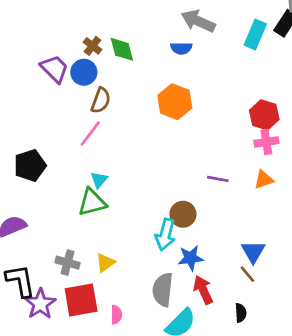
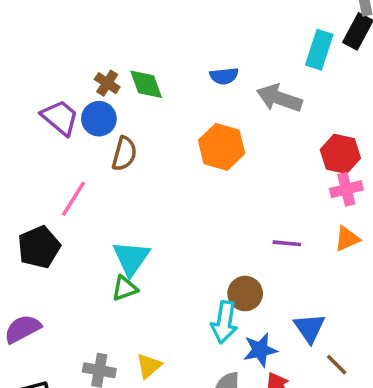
gray arrow: (198, 21) -> (279, 98), moved
pink line: (90, 133) -> (74, 199), moved
cyan triangle: (99, 180) -> (131, 258), size x1.6
green triangle: (92, 202) -> (125, 288), size x0.7
blue triangle: (253, 252) -> (309, 328), moved

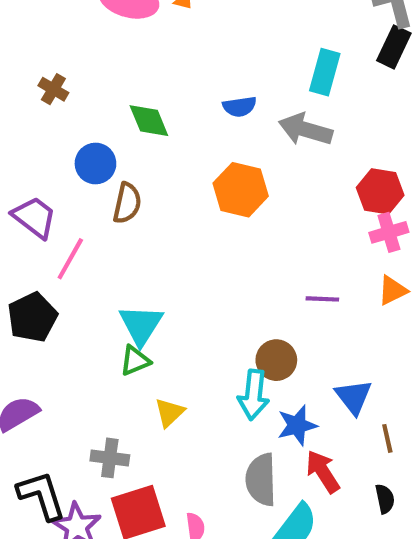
cyan rectangle: (319, 50) -> (325, 72), moved
brown cross: (107, 83) -> (53, 89), moved
purple trapezoid: (60, 118) -> (34, 217), moved
brown line: (337, 365) -> (387, 438), turned 35
yellow triangle: (149, 366) -> (169, 413), moved

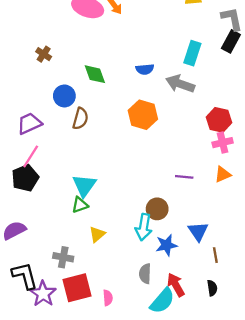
purple trapezoid: (34, 217) -> (29, 123), turned -65
pink line: (70, 259) -> (31, 156), moved
red arrow: (323, 472) -> (176, 285), moved
gray semicircle: (261, 480) -> (145, 274), size x0.7

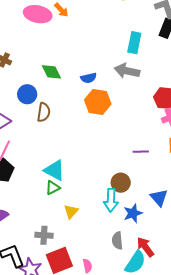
blue semicircle: (145, 69) -> (89, 78), moved
cyan triangle: (84, 186) -> (54, 170), turned -30

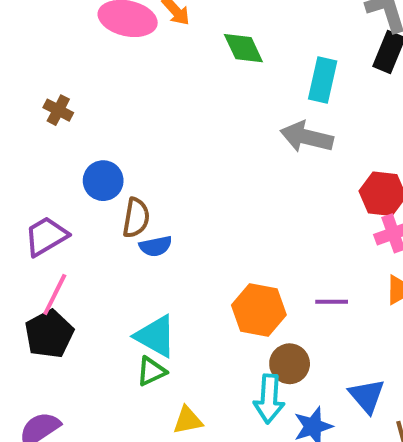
green diamond: (51, 72) -> (243, 48), moved
blue semicircle: (89, 78) -> (156, 246), moved
orange hexagon: (98, 102) -> (259, 310), moved
yellow triangle: (71, 211) -> (188, 420), turned 35

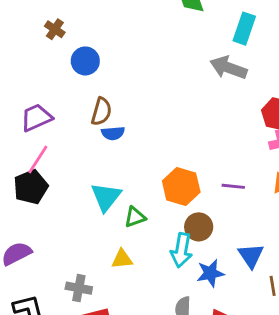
blue circle: (103, 181) -> (85, 61), moved
cyan triangle: (156, 336) -> (106, 197), turned 32
green triangle: (151, 371) -> (135, 217), moved

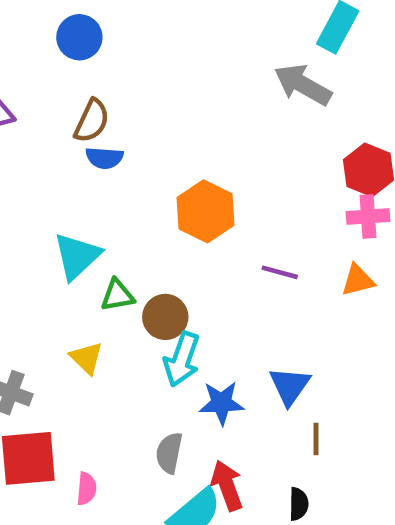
orange hexagon: (181, 186) -> (205, 211), moved
brown circle: (199, 227) -> (165, 317), moved
yellow triangle: (122, 259) -> (86, 358), turned 40

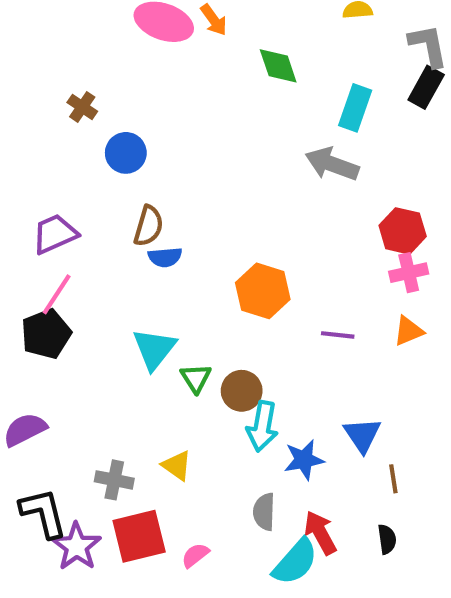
green triangle: (117, 295) -> (196, 378), turned -44
yellow triangle: (86, 358) -> (177, 466), moved
pink semicircle: (86, 489) -> (195, 555), turned -124

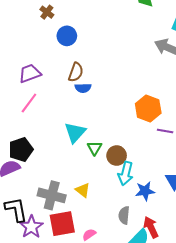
orange hexagon: (263, 291) -> (148, 108), moved
black pentagon: (46, 334) -> (21, 149), moved
gray cross: (114, 480) -> (52, 195), size x1.5

